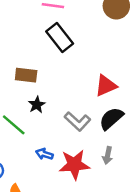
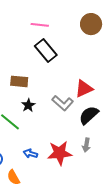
gray L-shape: (77, 121) -> (63, 103), moved
blue arrow: (44, 154) -> (30, 154), moved

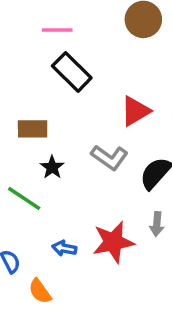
red triangle: (84, 89) -> (135, 111), moved

